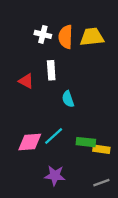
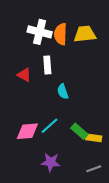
white cross: (43, 34) -> (40, 32), size x1.5
green rectangle: (86, 142) -> (79, 131), turned 35

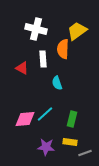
orange semicircle: (61, 34) -> (63, 49), moved
yellow trapezoid: (85, 34) -> (77, 31), turned -30
green rectangle: (79, 131) -> (72, 119), turned 63
yellow rectangle: (94, 138) -> (70, 142), moved

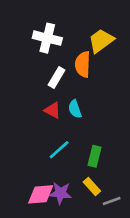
white rectangle: (43, 59) -> (56, 77), turned 35
red triangle: (22, 68) -> (53, 110), moved
pink diamond: (25, 119) -> (41, 194), moved
yellow rectangle: (70, 142) -> (92, 186), turned 40

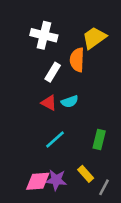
cyan semicircle: (75, 109) -> (70, 102), turned -91
green rectangle: (95, 156) -> (99, 140), moved
gray line: (112, 201) -> (104, 187), turned -42

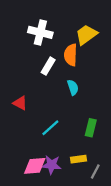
cyan semicircle: (70, 102) -> (73, 87), moved, turned -88
red triangle: (49, 103) -> (20, 103), moved
yellow rectangle: (86, 174) -> (78, 159), turned -56

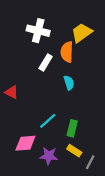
red triangle: (20, 103) -> (12, 92), moved
green rectangle: (91, 128) -> (72, 128), moved
yellow rectangle: (78, 159) -> (74, 151), turned 40
pink diamond: (35, 166) -> (25, 143), moved

